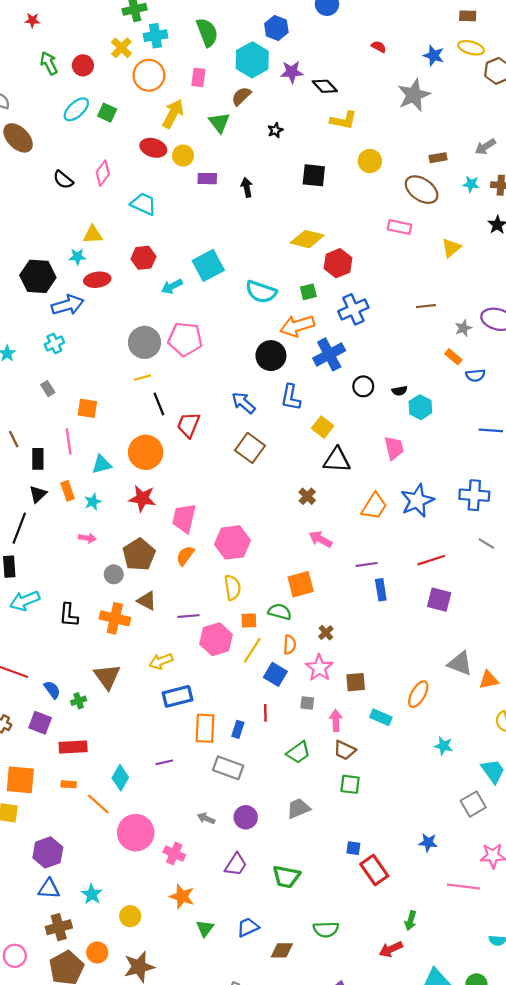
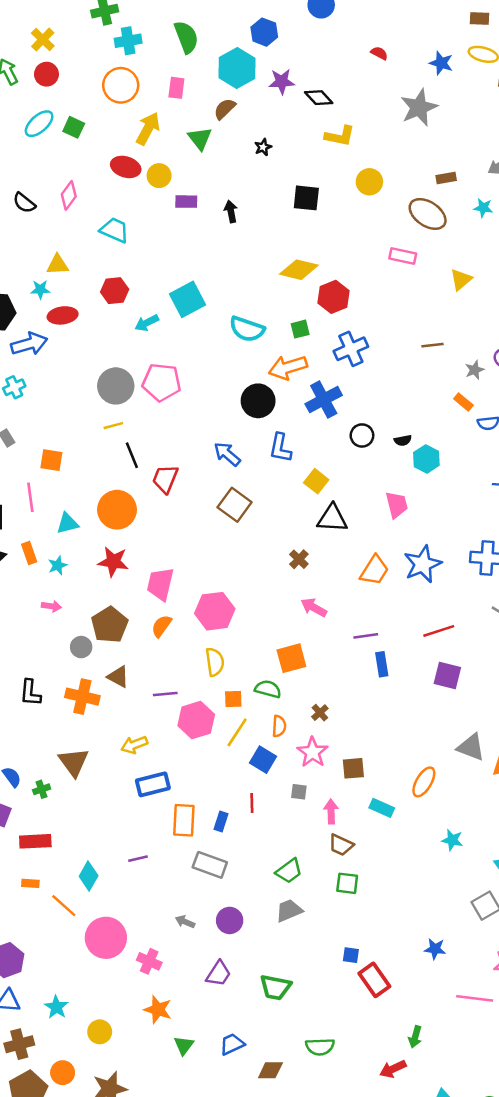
yellow cross: (121, 48) -> (43, 40), moved
green trapezoid: (298, 752) -> (289, 871), moved

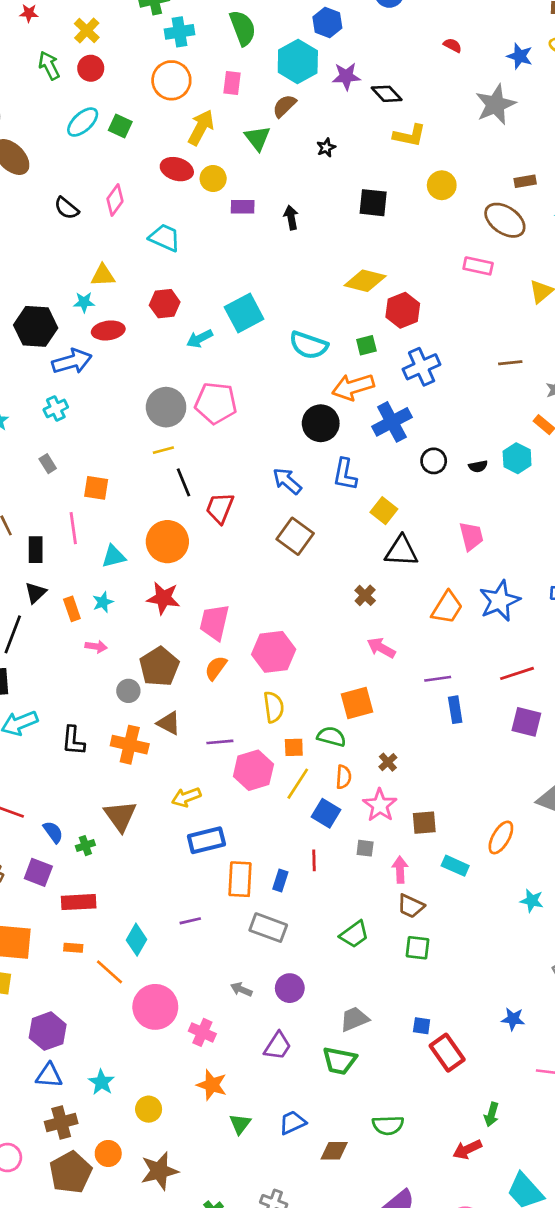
cyan hexagon: (426, 459) -> (517, 458), moved
orange rectangle: (29, 553) -> (72, 609), moved
gray trapezoid: (289, 911) -> (354, 1019), moved

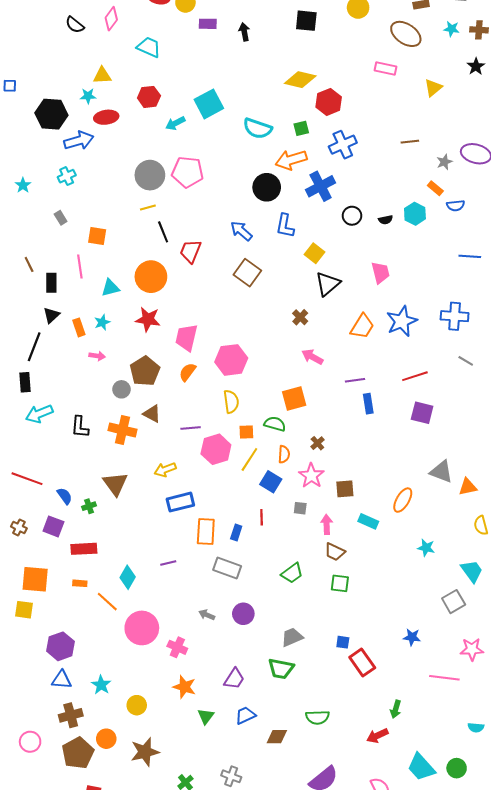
black triangle: (401, 551) -> (328, 284), turned -44
purple trapezoid: (278, 1046) -> (234, 679), moved

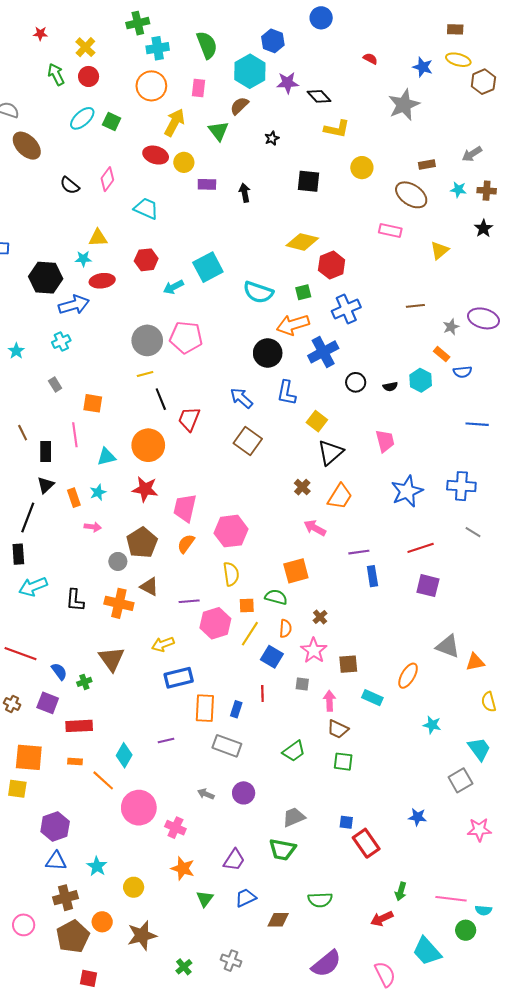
orange trapezoid: (362, 326) -> (340, 497), moved
pink line: (444, 678) -> (451, 899), moved
green circle: (457, 768) -> (466, 930), moved

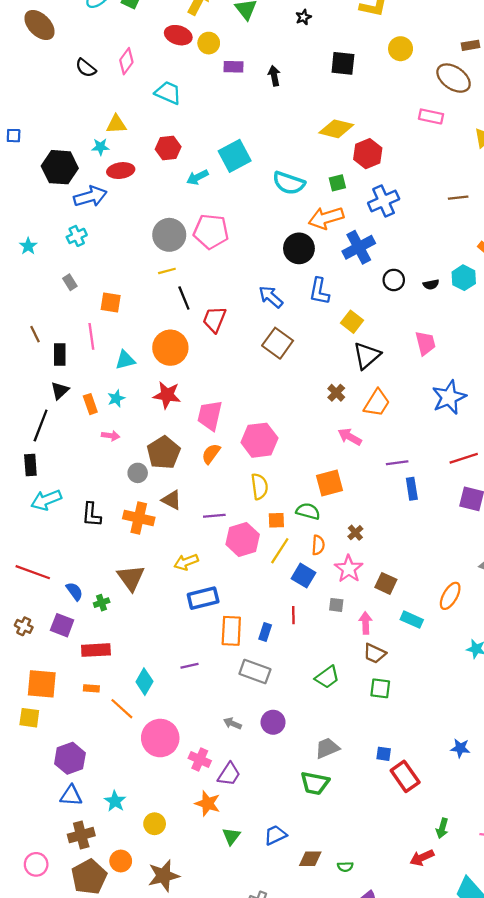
brown square: (348, 664) -> (386, 583), turned 30
purple trapezoid: (234, 860) -> (229, 774), moved
green semicircle: (320, 900) -> (345, 867), moved, size x0.6

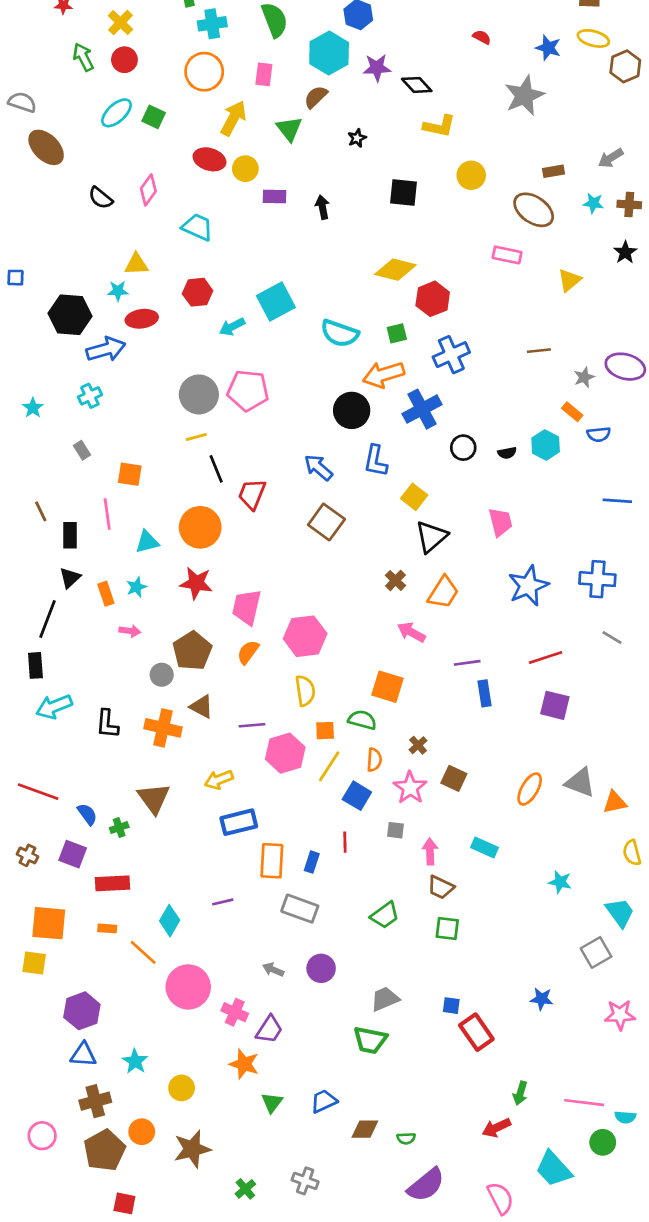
orange square: (329, 483) -> (387, 687), turned 32
brown square: (386, 583) -> (454, 778), moved
orange ellipse: (450, 596) -> (530, 789), moved

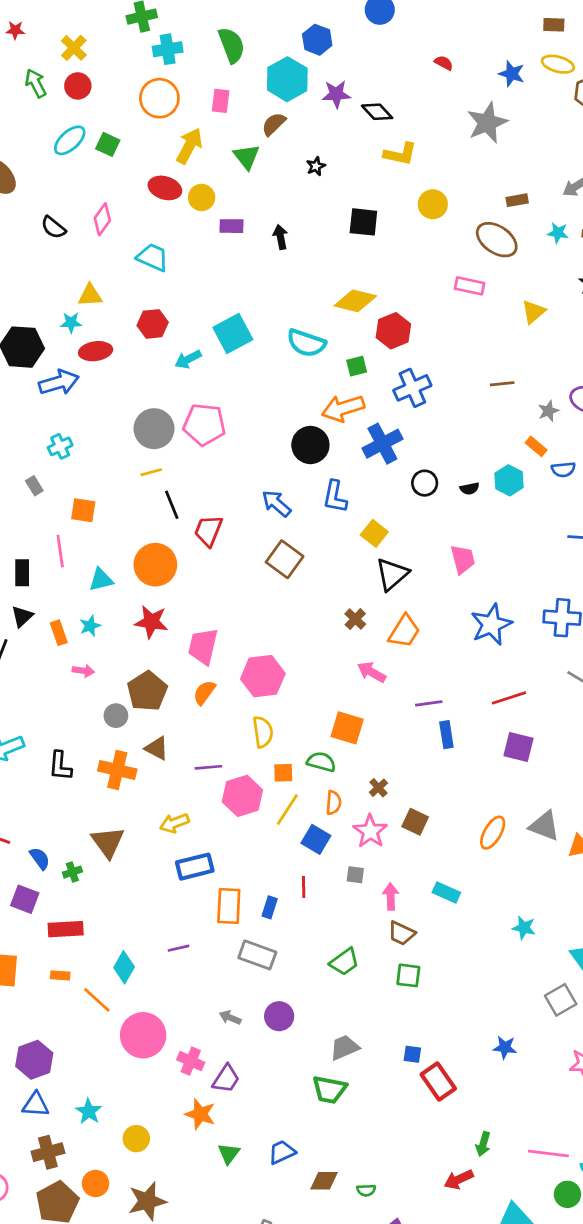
cyan semicircle: (340, 333) -> (306, 343), moved
cyan cross: (90, 396) -> (60, 446), moved

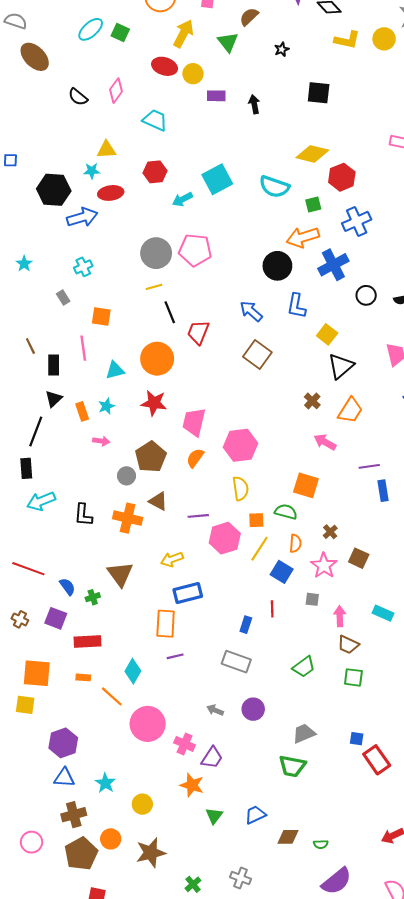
yellow circle: (433, 204) -> (384, 39), moved
orange rectangle: (229, 906) -> (166, 624), moved

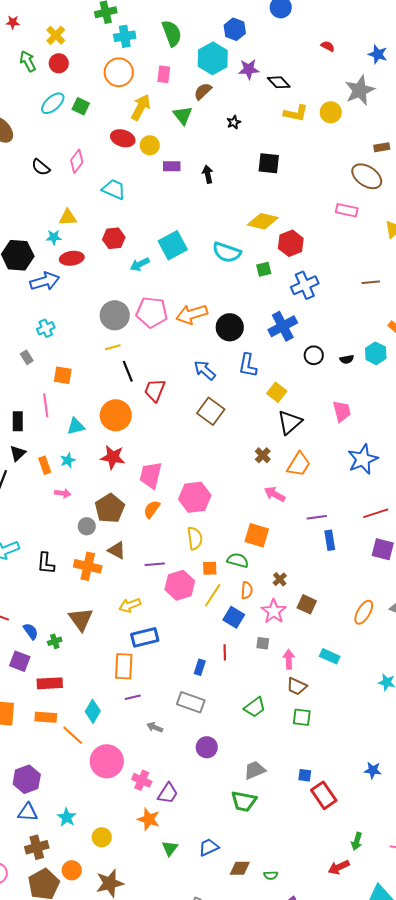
orange arrow: (303, 237) -> (192, 314), moved
orange rectangle: (83, 677) -> (46, 717), size x1.5
gray arrow: (215, 710) -> (155, 727), moved

